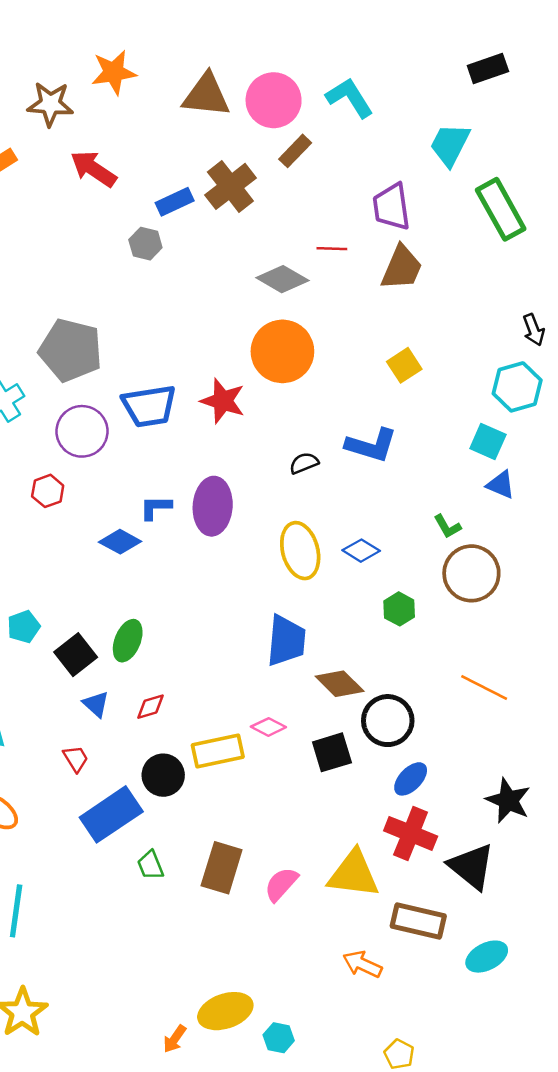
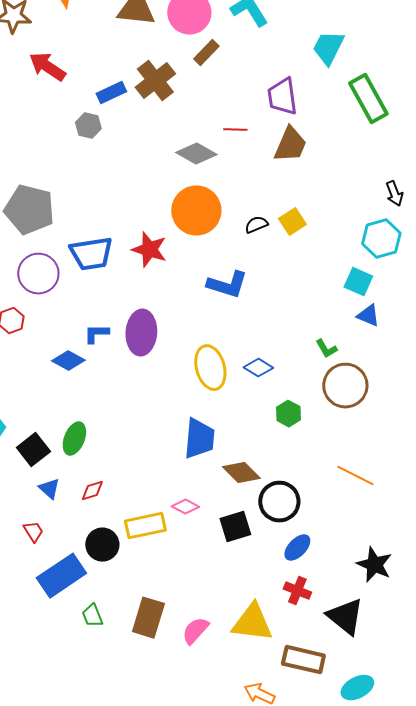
blue L-shape: (371, 445) -> (227, 285), moved
black semicircle: (304, 463) -> (256, 225), moved
red cross: (411, 833) -> (297, 591), size x0.7

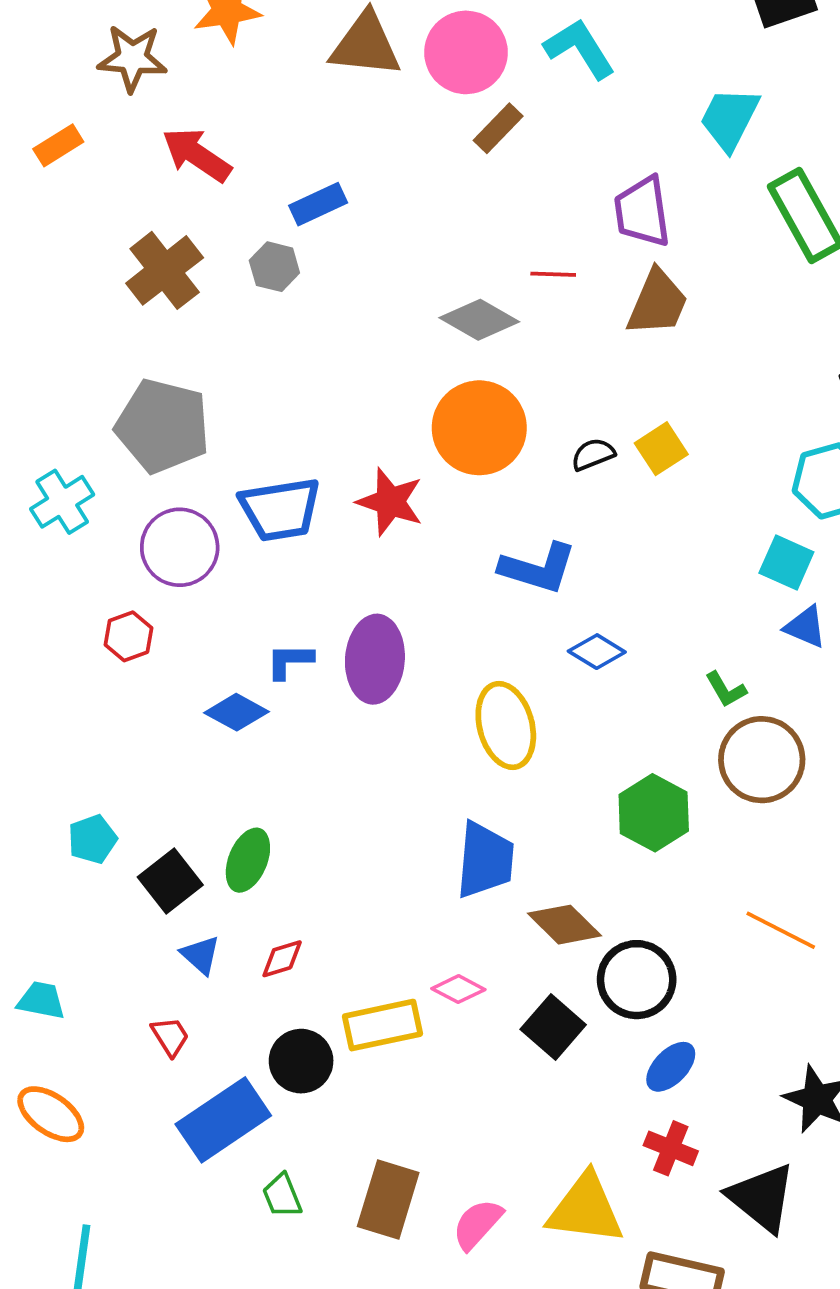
brown cross: (155, 81) -> (165, 270), moved
blue diamond: (258, 368) -> (597, 652), moved
green hexagon: (288, 414) -> (654, 813), size x1.5
black square: (235, 527) -> (553, 1027), turned -32

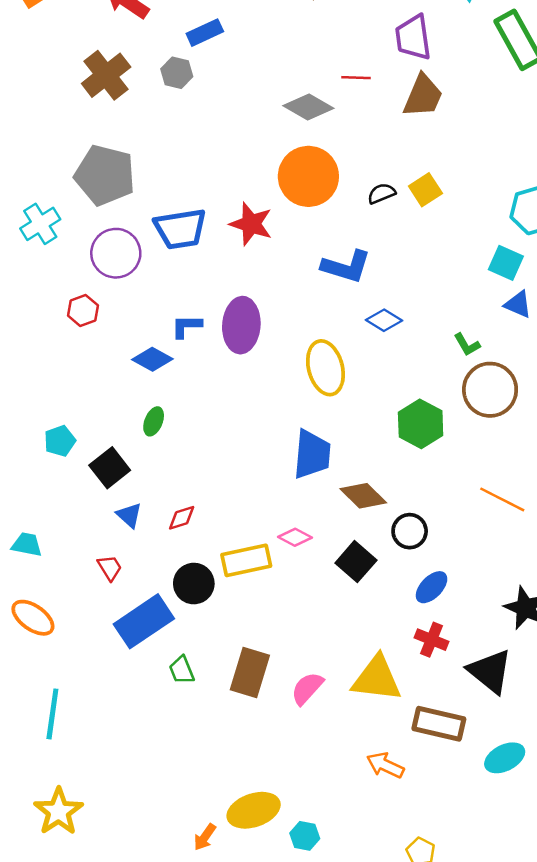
green ellipse: (248, 860) -> (154, 421), moved, size x0.7
black circle: (637, 980) -> (410, 531), size x0.7

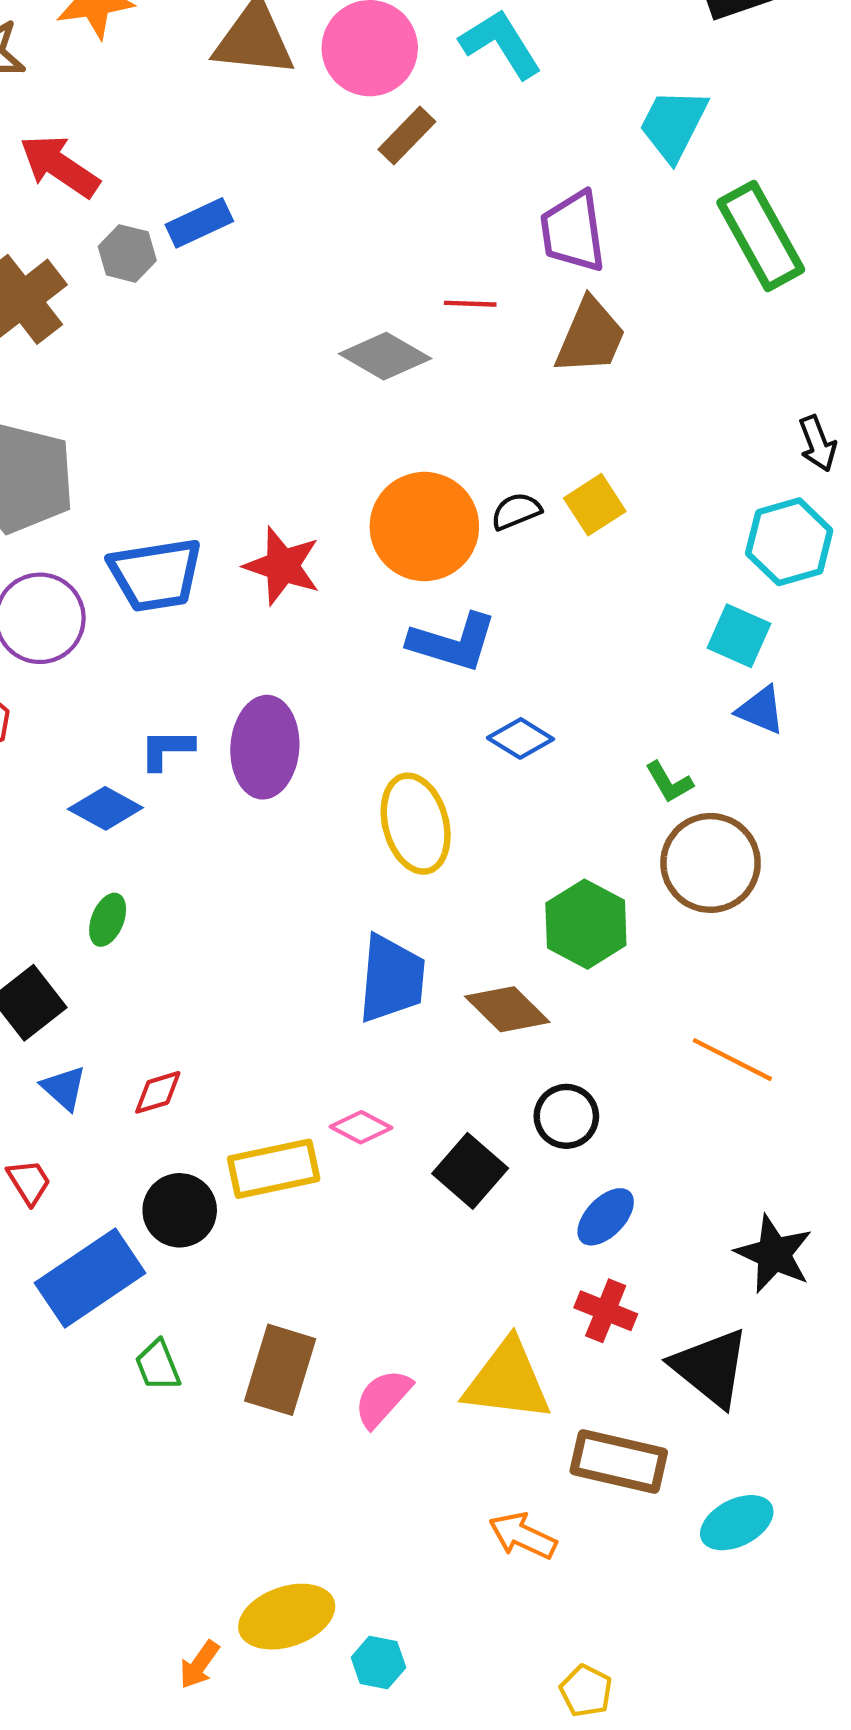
gray hexagon: (177, 73) -> (127, 253), moved
orange circle: (308, 176) -> (424, 527), moved
brown diamond: (363, 496) -> (507, 1009), moved

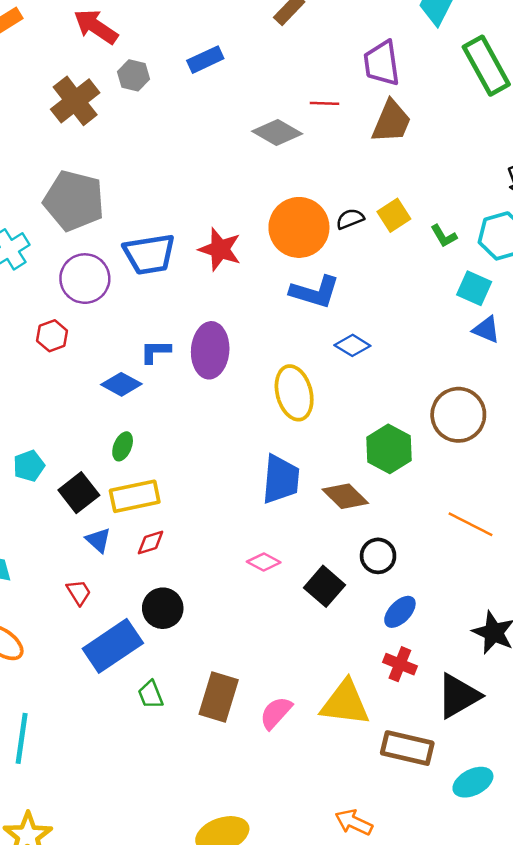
blue rectangle: (199, 223) -> (205, 60), moved
green L-shape: (669, 782) -> (444, 236), moved
yellow rectangle: (274, 1169) -> (135, 496), moved
black triangle: (711, 1368) -> (458, 696), turned 51
orange arrow: (523, 1536) -> (354, 822), moved

